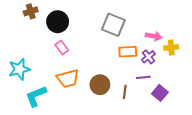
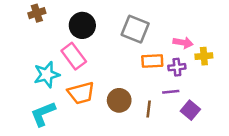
black circle: (58, 22) -> (82, 25), moved
pink rectangle: (62, 48) -> (74, 56), size x1.5
purple cross: (148, 57) -> (177, 67), turned 32
cyan star: (19, 69) -> (47, 75), moved

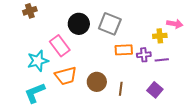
black circle: (82, 25) -> (79, 24), moved
pink arrow: (183, 43) -> (175, 24), moved
yellow cross: (204, 56) -> (160, 36), moved
purple line: (171, 92) -> (162, 60), moved

